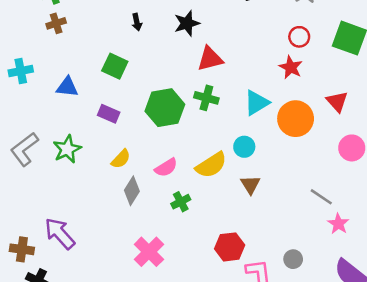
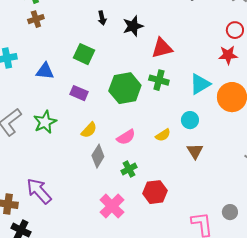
black star: (187, 23) -> (133, 26), moved
red star: (291, 67) -> (228, 55), turned -30
yellow semicircle: (211, 165) -> (163, 135), size x0.6
green cross: (181, 202) -> (129, 169), moved
red hexagon: (230, 247) -> (155, 192), moved

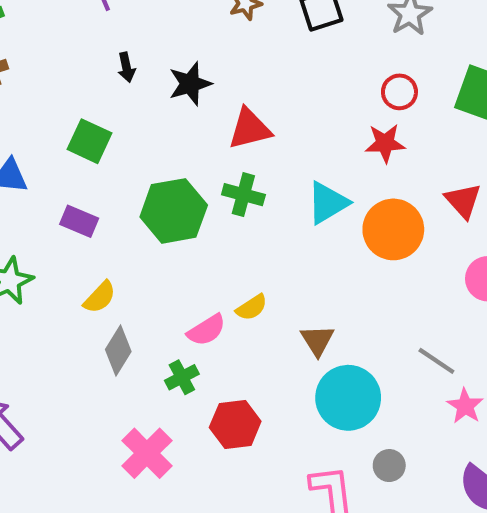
cyan circle: (190, 120) -> (348, 398), moved, size x1.8
pink semicircle: (126, 137) -> (206, 330), moved

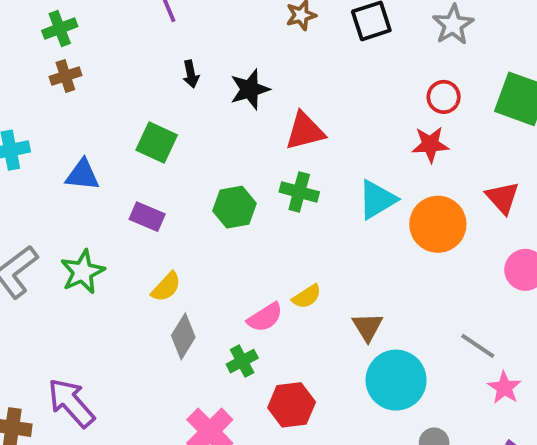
green hexagon: (174, 211) -> (235, 207), size x0.7

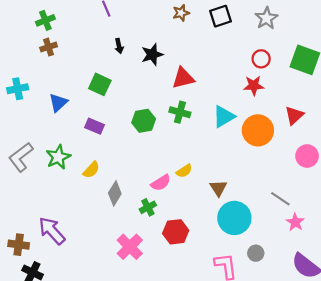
blue triangle: (83, 175) -> (58, 103), turned -48
red triangle: (502, 198) -> (294, 115), turned 30
yellow semicircle: (166, 287) -> (91, 170), moved

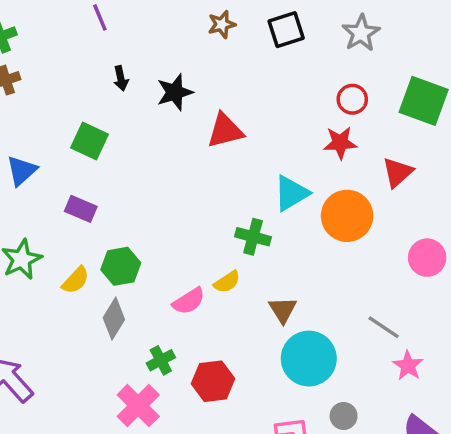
green cross: (180, 112) -> (253, 237), moved
red triangle: (294, 115) -> (398, 172), moved
green hexagon: (144, 121) -> (121, 266), moved
green cross: (148, 207) -> (161, 360), moved

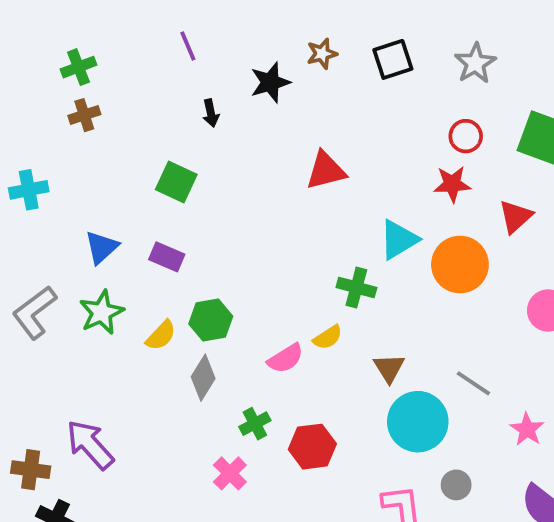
black star: (175, 92) -> (270, 82), moved
blue triangle: (22, 171) -> (102, 247), moved
gray line: (384, 327) -> (473, 383), moved
pink cross: (138, 406) -> (230, 473), size x0.7

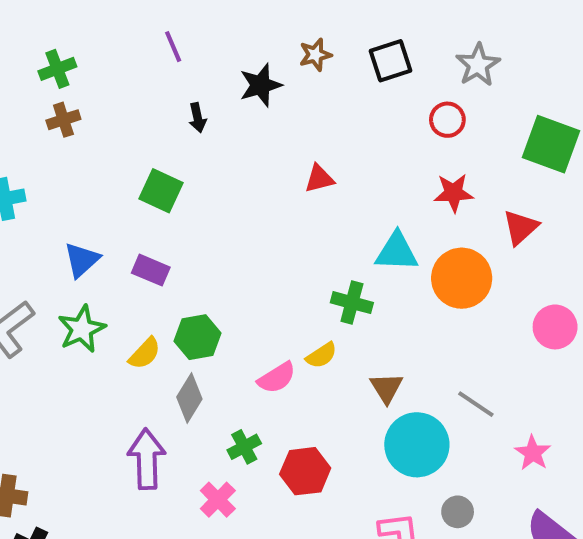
red circle: (466, 136) -> (447, 120), moved
red triangle: (326, 171) -> (319, 179), size x0.7
cyan triangle: (399, 240) -> (397, 252), turned 33
purple arrow: (90, 445) -> (147, 459), moved, turned 40

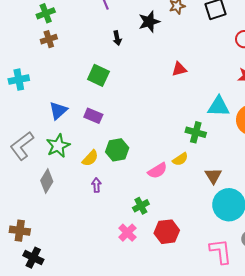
gray diamond: (189, 398) -> (47, 181), moved
purple arrow: (147, 459) -> (96, 185), moved, size x0.5
red hexagon: (305, 471) -> (167, 232), moved

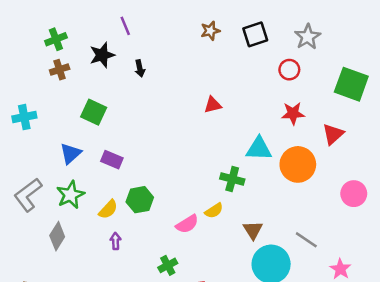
black star: (149, 22) -> (102, 55), moved
green square: (98, 75) -> (94, 112), moved

